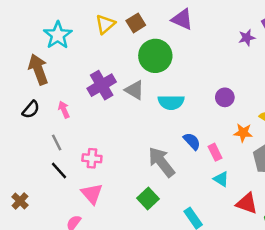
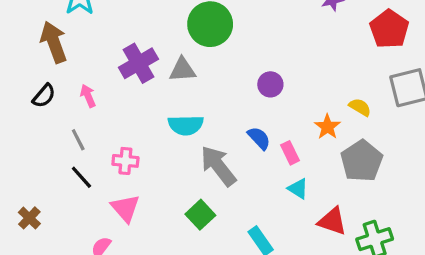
gray triangle: (135, 90) -> (182, 70), turned -35
purple circle: (225, 97) -> (270, 84), moved
cyan semicircle: (171, 102) -> (186, 125), moved
orange star: (243, 133) -> (327, 127), turned 30

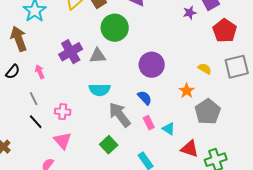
purple circle: (270, 84) -> (152, 65), size x1.6
yellow semicircle: (360, 107) -> (205, 69), moved
pink rectangle: (290, 153) -> (149, 123), moved

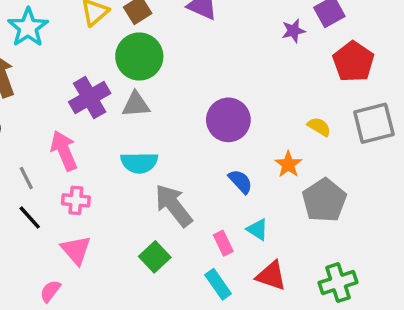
green circle: (115, 28) -> (139, 56), moved
pink arrow: (40, 72) -> (64, 151), moved, size x1.6
blue semicircle: (145, 98) -> (240, 182), moved
pink rectangle: (149, 123) -> (223, 243), moved
red triangle: (190, 149) -> (271, 276), moved

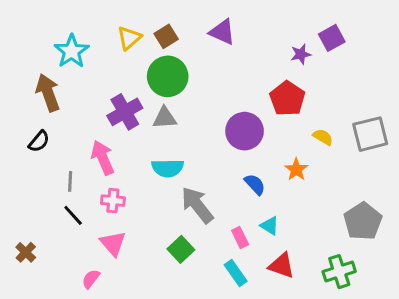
red pentagon: (353, 62) -> (287, 99), moved
gray line: (26, 178) -> (70, 181), turned 30
gray pentagon: (324, 200) -> (363, 221), moved

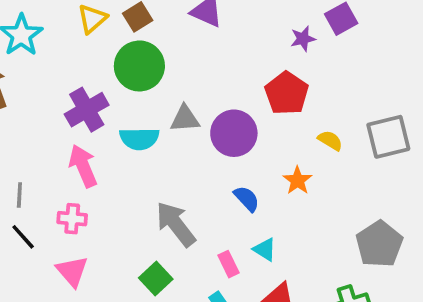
gray triangle: (165, 118) -> (185, 119), moved
pink arrow: (103, 158) -> (83, 166), moved
cyan semicircle: (168, 168) -> (139, 139), moved

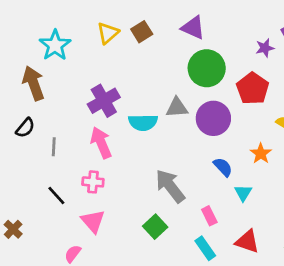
green circle: (139, 66) -> (207, 68), moved
gray line: (19, 195) -> (54, 147), moved
cyan triangle: (265, 250) -> (243, 193), moved, turned 30

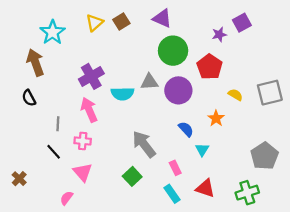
black semicircle: (25, 128) -> (29, 98), turned 112
gray line: (54, 147) -> (58, 124), moved

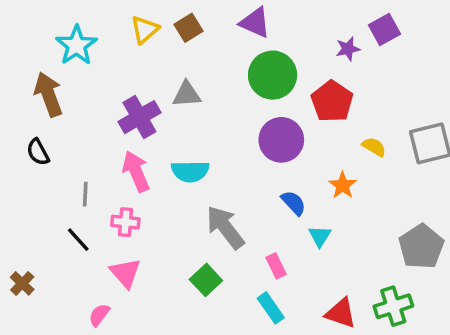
gray triangle: (149, 82) -> (187, 94), moved
cyan semicircle: (122, 94) -> (190, 171), moved
red triangle: (205, 188) -> (341, 313), moved

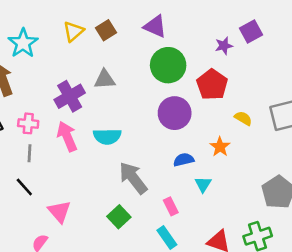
blue semicircle: (294, 203) -> (184, 160), turned -60
pink cross: (125, 222) -> (28, 123), moved

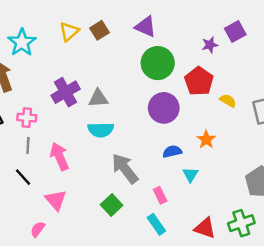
gray triangle: (105, 79) -> (98, 98), moved
yellow semicircle: (243, 118) -> (228, 101), moved
pink arrow: (67, 136) -> (59, 156), moved

